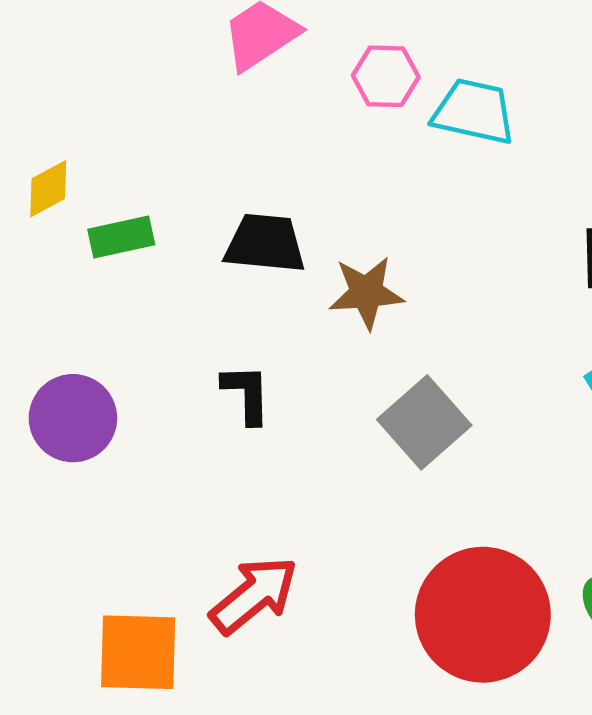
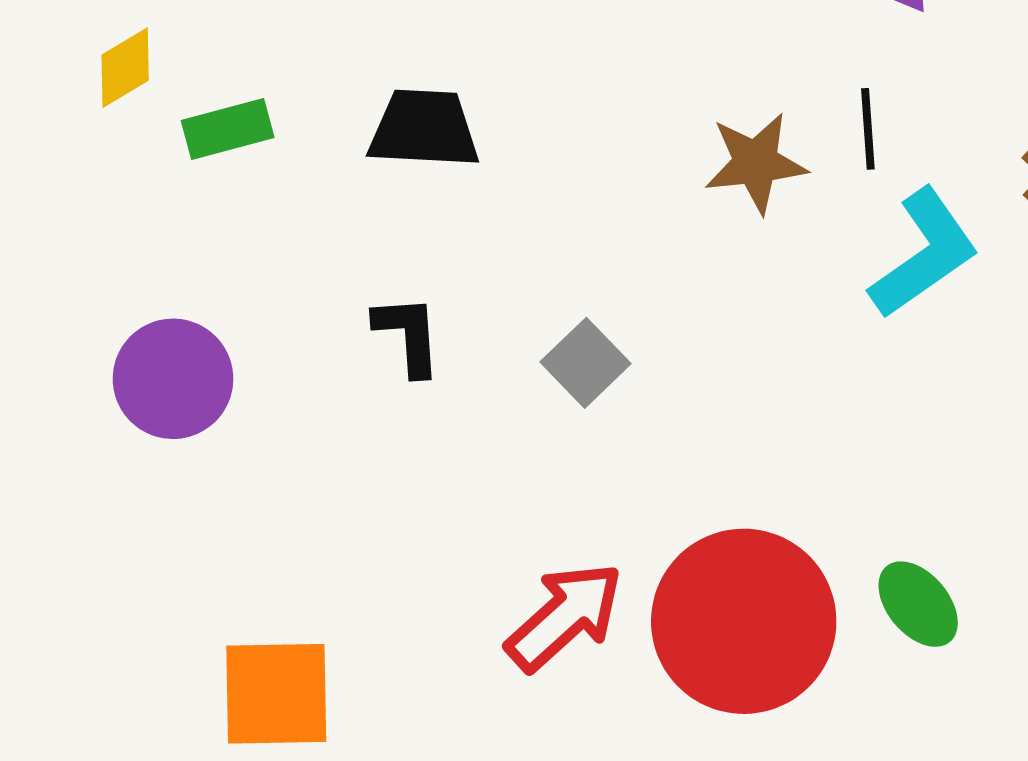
brown star: (366, 293) -> (756, 163), moved
gray square: (424, 422) -> (585, 363), moved, size x0.7
red arrow: (254, 595) -> (565, 617), moved

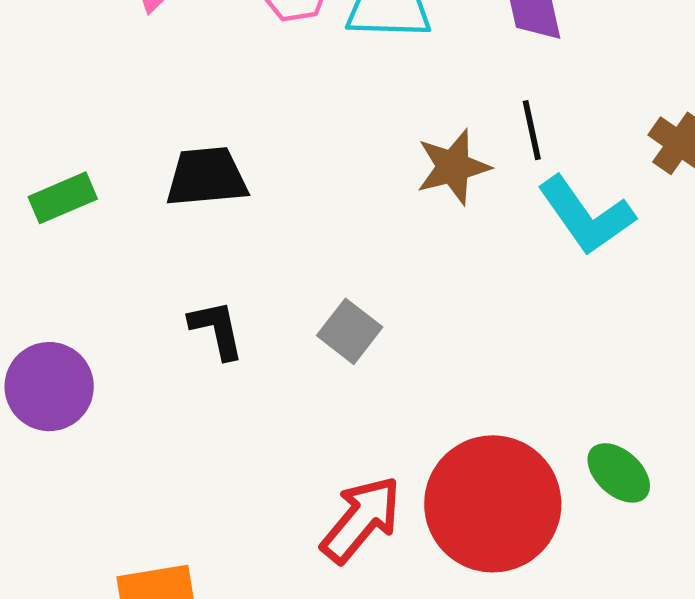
cyan L-shape: (924, 253) -> (586, 215), turned 98

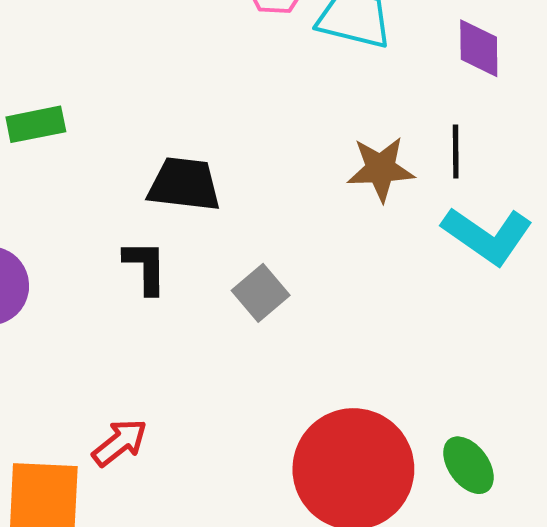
black trapezoid: (207, 177) -> (184, 184), moved
cyan L-shape: (586, 215) -> (487, 236), turned -32
red arrow: (361, 519) -> (120, 443), moved, size x0.7

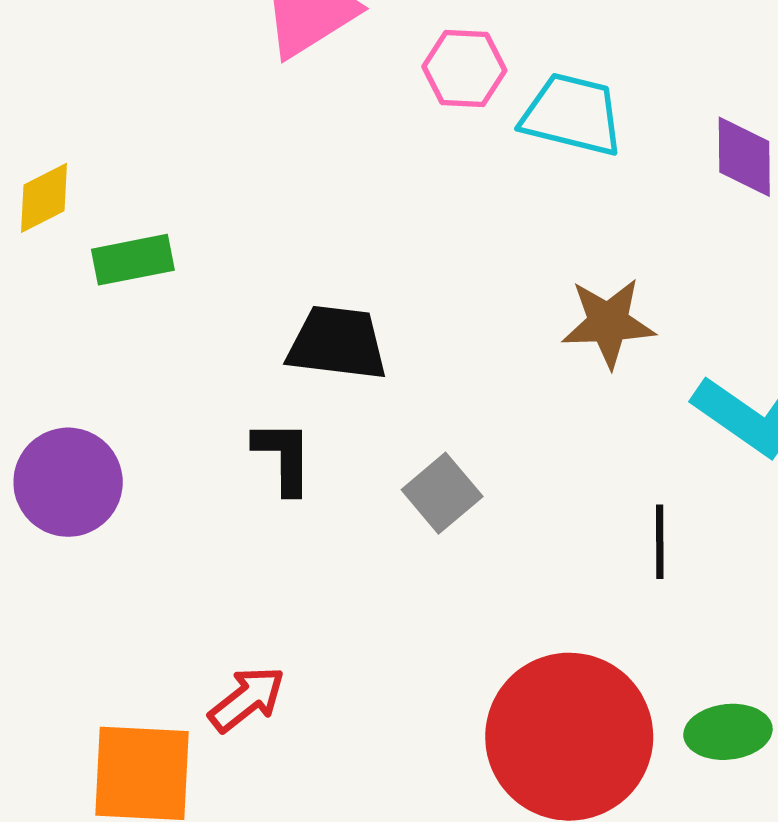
black line: (456, 151) -> (660, 542), moved
green ellipse: (468, 465) -> (728, 732), turned -60

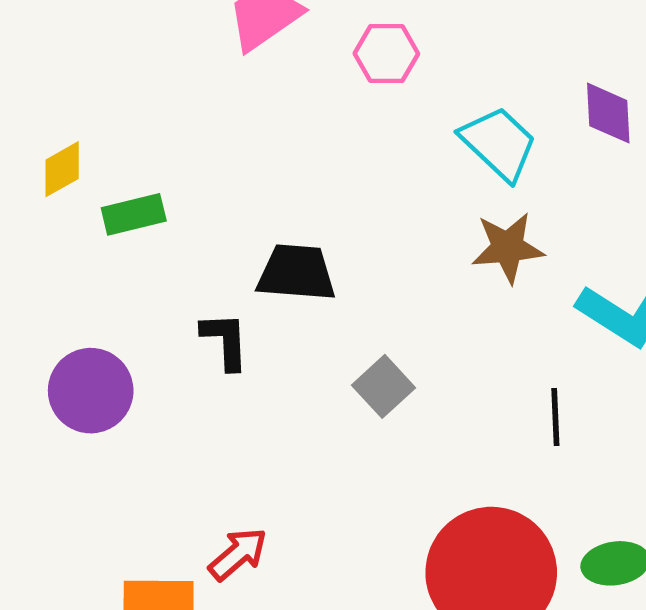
cyan trapezoid: (572, 115) -> (499, 143), moved, turned 32
black L-shape: (283, 457) -> (225, 341), moved

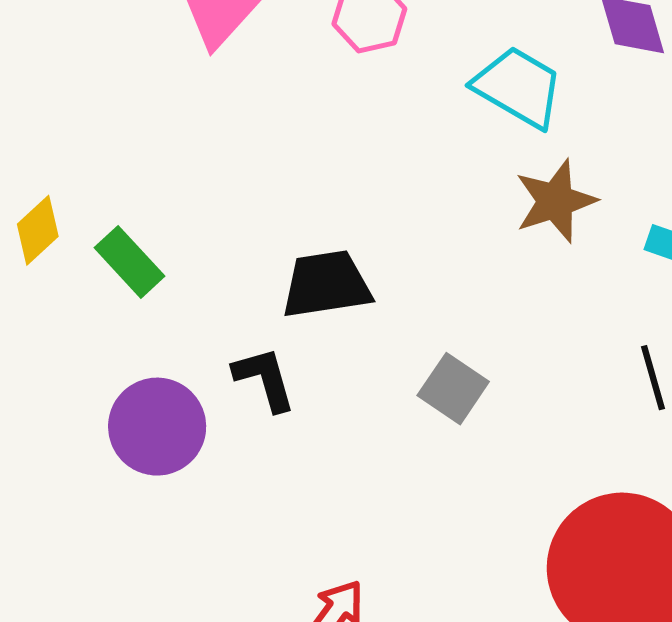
green rectangle: (134, 214) -> (129, 262), turned 74
purple circle: (91, 391) -> (157, 427), moved

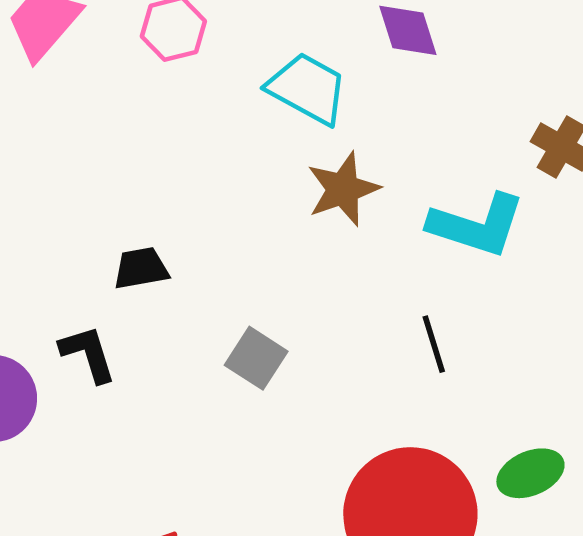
black trapezoid: (326, 284) -> (141, 268), size x0.7

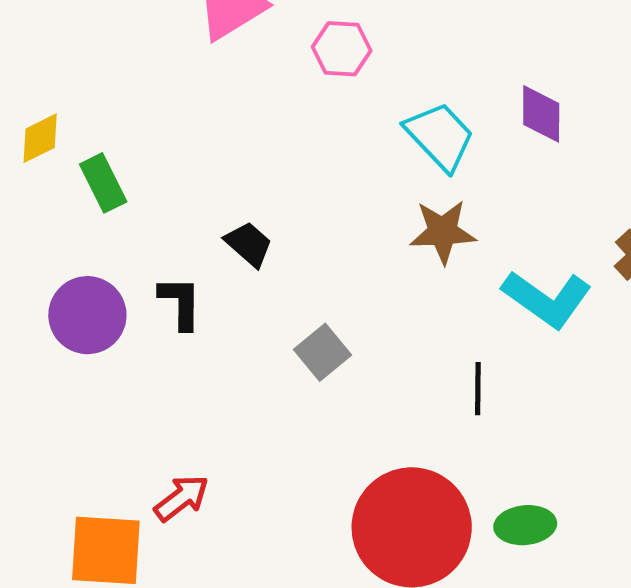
black trapezoid: (141, 268) -> (249, 244), turned 34

